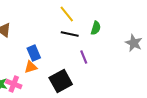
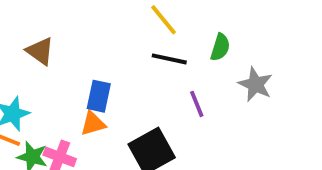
gray star: (134, 43) -> (255, 84), moved
blue rectangle: (34, 53) -> (99, 96), turned 35

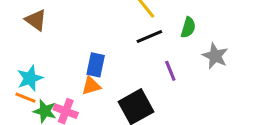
brown triangle: (40, 51) -> (36, 20), moved
black line: (169, 59) -> (149, 36), turned -35

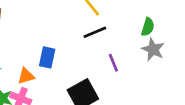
green semicircle: (188, 27) -> (148, 27), moved
orange triangle: (91, 86) -> (26, 76), moved

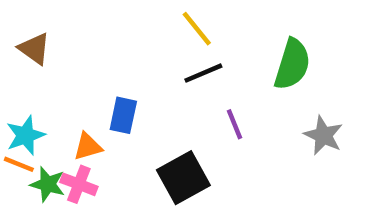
green semicircle: (148, 27) -> (292, 64), size x1.6
gray star: (153, 49) -> (323, 135), moved

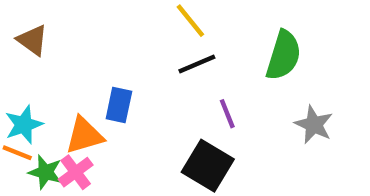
orange triangle: (88, 146) -> (84, 135), size x1.4
black square: (183, 178) -> (208, 166), moved, turned -30
pink cross: (79, 184) -> (76, 172), turned 32

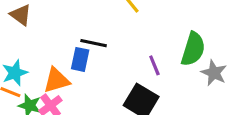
green semicircle: (283, 55) -> (193, 49), moved
black line: (197, 64) -> (94, 43), moved, turned 35

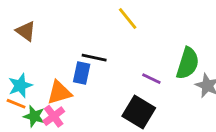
purple line: (154, 65) -> (151, 79), turned -42

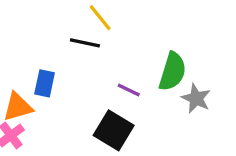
black line: (94, 58) -> (85, 43), moved

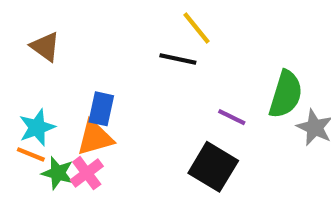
blue rectangle: (45, 83) -> (101, 109), moved

